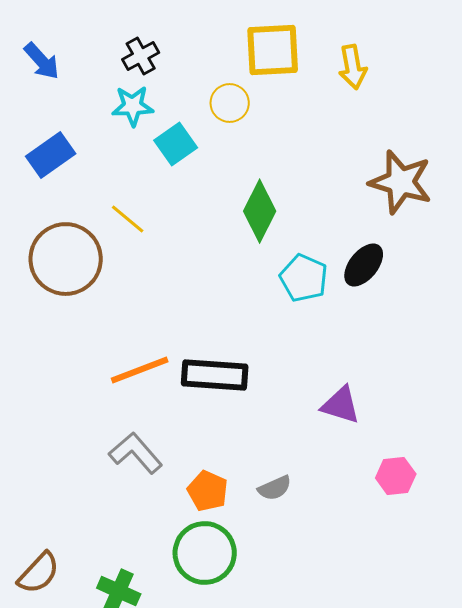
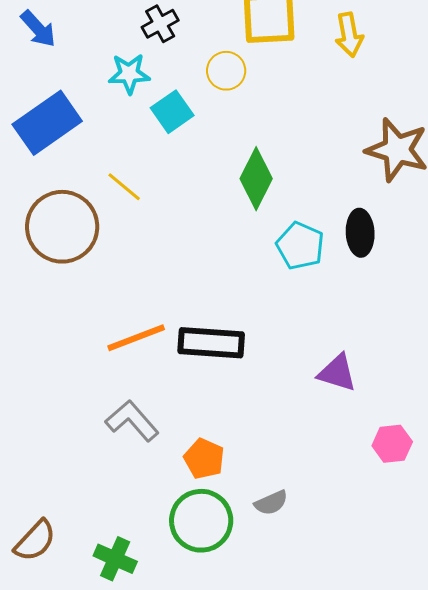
black cross: (141, 56) -> (160, 24), moved
blue rectangle: (51, 155) -> (47, 123), size x1.4
black ellipse: (364, 265) -> (360, 233), turned -42
gray semicircle: (275, 488) -> (271, 503), moved

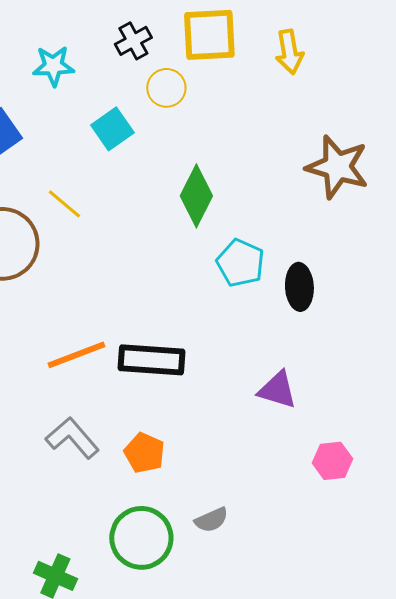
black cross: (160, 24) -> (133, 41), moved
cyan star: (129, 74) -> (53, 66), moved
black ellipse: (360, 233) -> (299, 287), moved
orange pentagon: (204, 459) -> (144, 453), moved

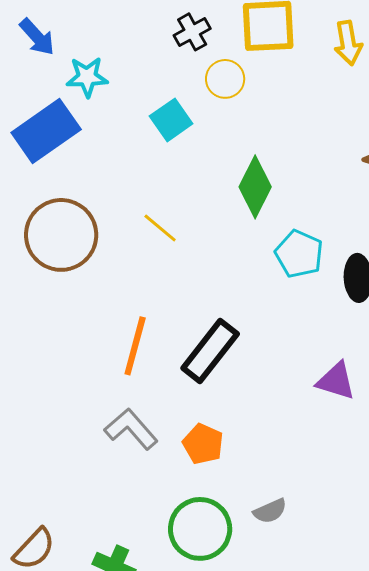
cyan star: (53, 66) -> (87, 77), moved
yellow line: (64, 204) -> (160, 228), moved
orange line: (76, 355) -> (135, 346), turned -54
black rectangle: (151, 360) -> (210, 351), turned -56

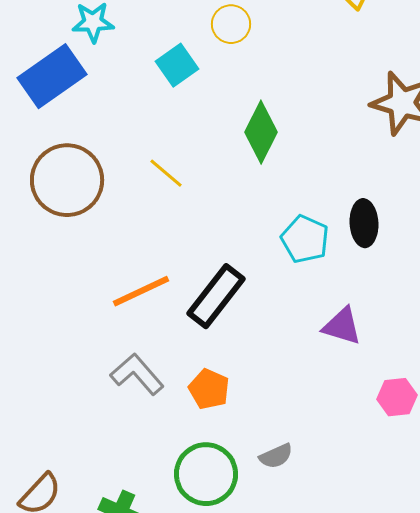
cyan pentagon: (299, 254) -> (305, 239), moved
orange line: (135, 346) -> (141, 291), turned 50

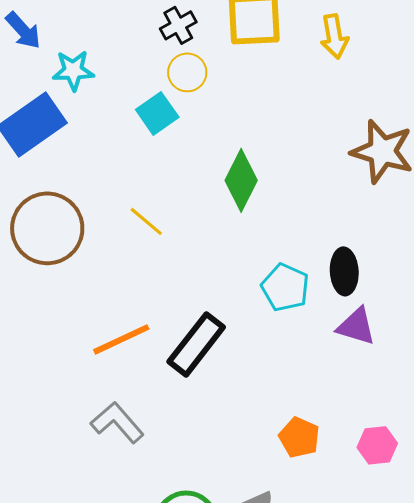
yellow circle: (231, 24) -> (187, 72), moved
purple triangle: (342, 326) -> (356, 326), moved
orange pentagon: (209, 389) -> (299, 437), moved

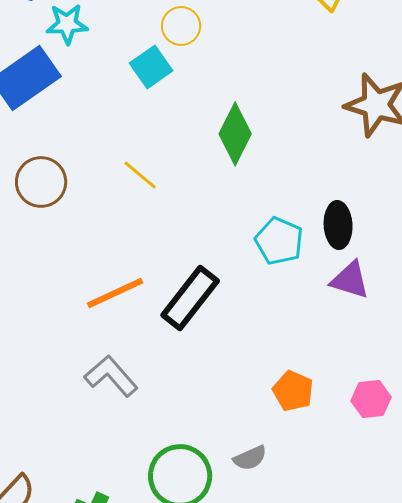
brown circle: (47, 228) -> (41, 182), size x0.7

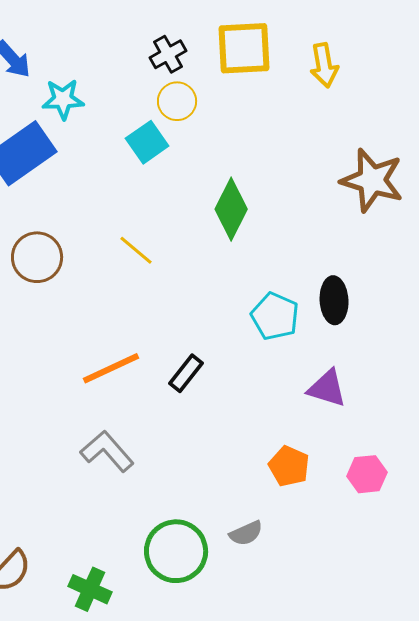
purple triangle: (350, 280) -> (327, 388), moved
black rectangle: (190, 298) -> (186, 373), size x0.6

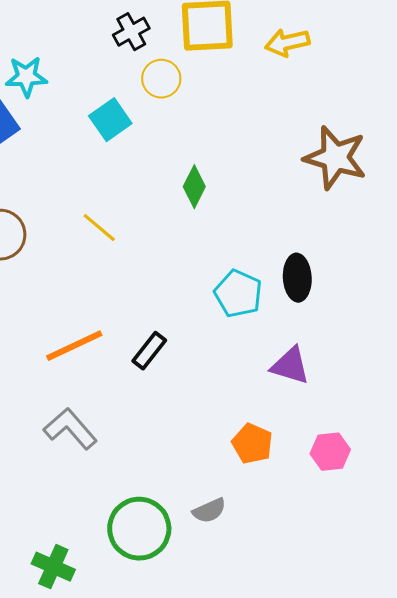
yellow arrow: (324, 65) -> (287, 43), turned 87
yellow circle: (177, 101) -> (161, 79), moved
green diamond: (231, 209) -> (194, 187), size x0.7

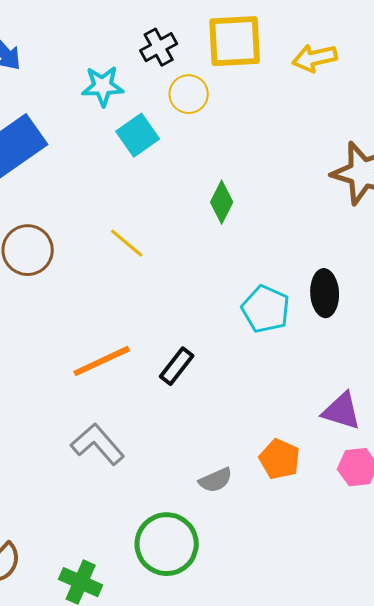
cyan star: (26, 77) -> (103, 86), moved
purple triangle: (290, 366) -> (342, 411), moved
gray semicircle: (209, 511) -> (216, 480), moved

